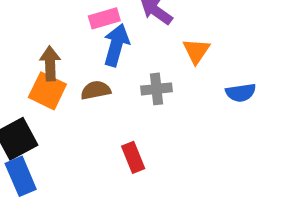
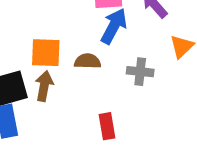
brown arrow: (50, 63) -> (44, 86), moved
orange square: (47, 91) -> (46, 53), turned -36

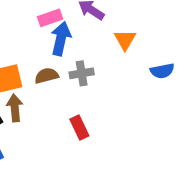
gray cross: (140, 72) -> (82, 73), moved

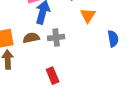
blue semicircle: (162, 71) -> (113, 39), turned -91

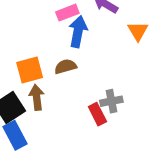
gray cross: (56, 37) -> (111, 101), moved

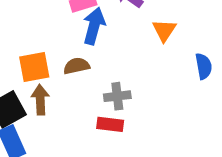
gray cross: (111, 101) -> (117, 96), moved
red rectangle: (97, 114) -> (110, 124), turned -60

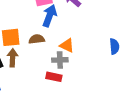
orange triangle: (164, 30) -> (67, 45), moved, turned -42

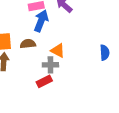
red rectangle: (54, 77) -> (44, 81), turned -40

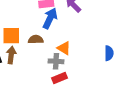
red rectangle: (44, 81) -> (60, 78), moved

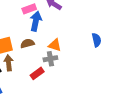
red rectangle: (60, 78) -> (37, 73), moved

